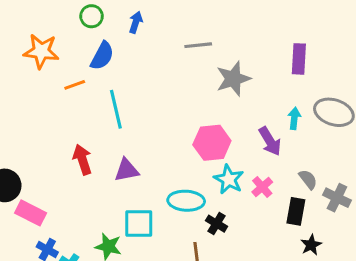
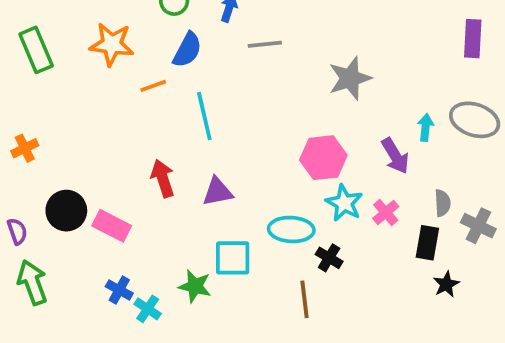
gray line: (198, 45) -> (265, 44), moved
purple rectangle: (299, 59) -> (473, 39), moved
gray semicircle: (308, 179) -> (442, 203), turned 35
pink rectangle: (31, 213) -> (112, 226), moved

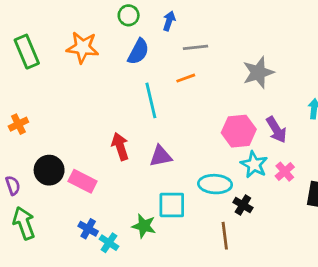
orange line: (153, 86) -> (186, 78), moved
purple arrow: (395, 156) -> (276, 130), moved

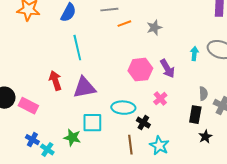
gray star: (258, 73) -> (154, 28), size x0.7
orange line: (186, 78) -> (124, 24), moved
purple triangle: (161, 156) -> (84, 88), size x1.4
cyan star: (254, 165) -> (159, 146), moved
pink cross: (285, 172) -> (160, 99), moved

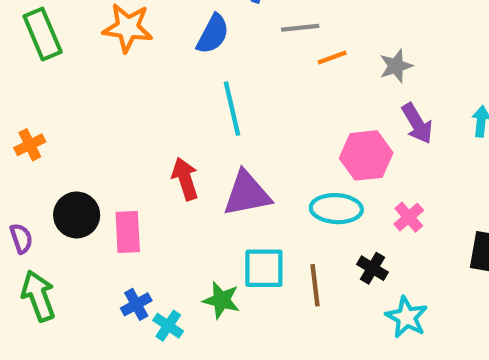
purple arrow: (167, 69) -> (417, 123), moved
pink rectangle: (28, 106) -> (128, 232), turned 60
cyan ellipse: (123, 108) -> (336, 209), moved
blue cross: (32, 140) -> (136, 304), turned 32
brown line: (130, 145) -> (315, 285), moved

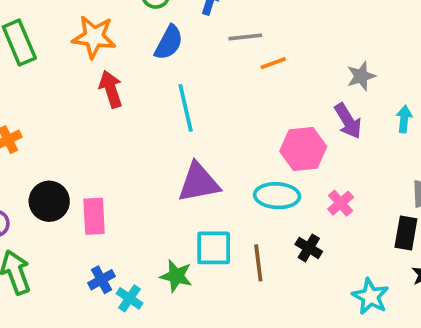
gray star: (396, 66) -> (361, 76), moved
red arrow: (185, 179) -> (111, 89), moved
cyan star: (407, 317) -> (370, 296), moved

